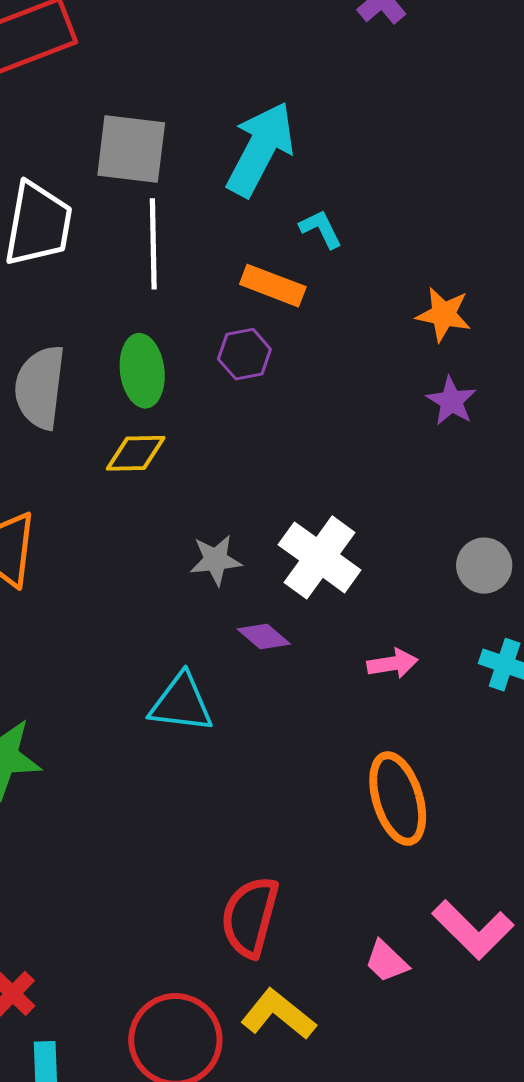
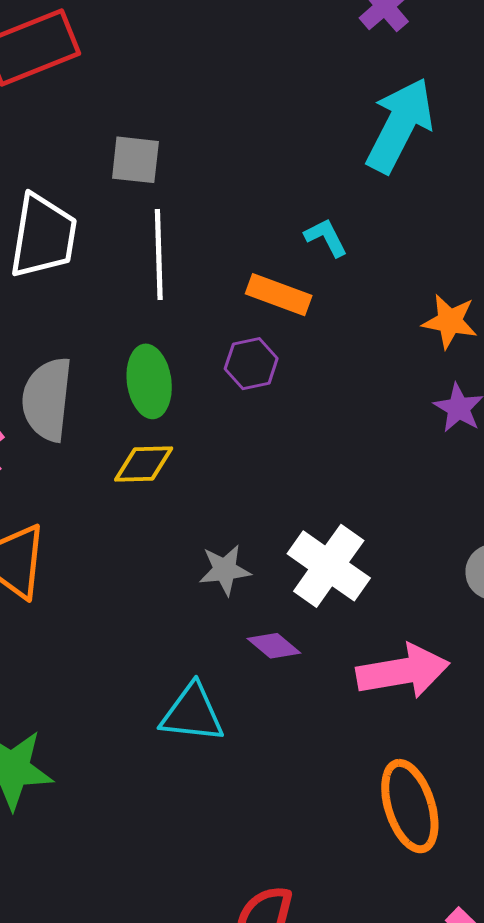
gray square: (131, 149) -> (135, 160), size x0.7
cyan arrow: (260, 149) -> (400, 125), moved
pink arrow: (392, 664) -> (403, 671), size x1.8

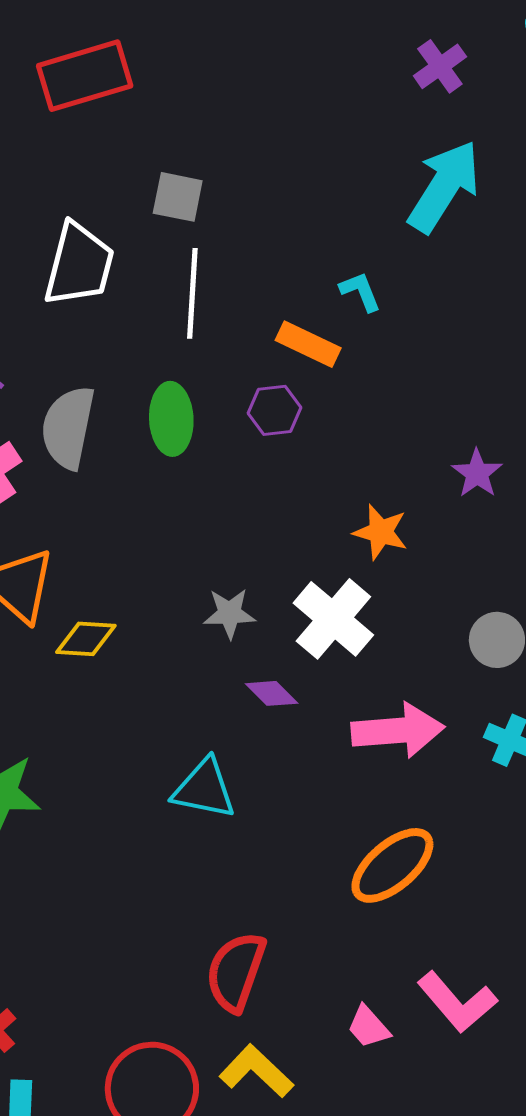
orange star: (450, 321) -> (381, 532), moved
yellow diamond: (144, 464) -> (86, 639), moved
cyan triangle: (192, 713) -> (204, 789), moved
orange ellipse: (410, 806) -> (392, 865), turned 62

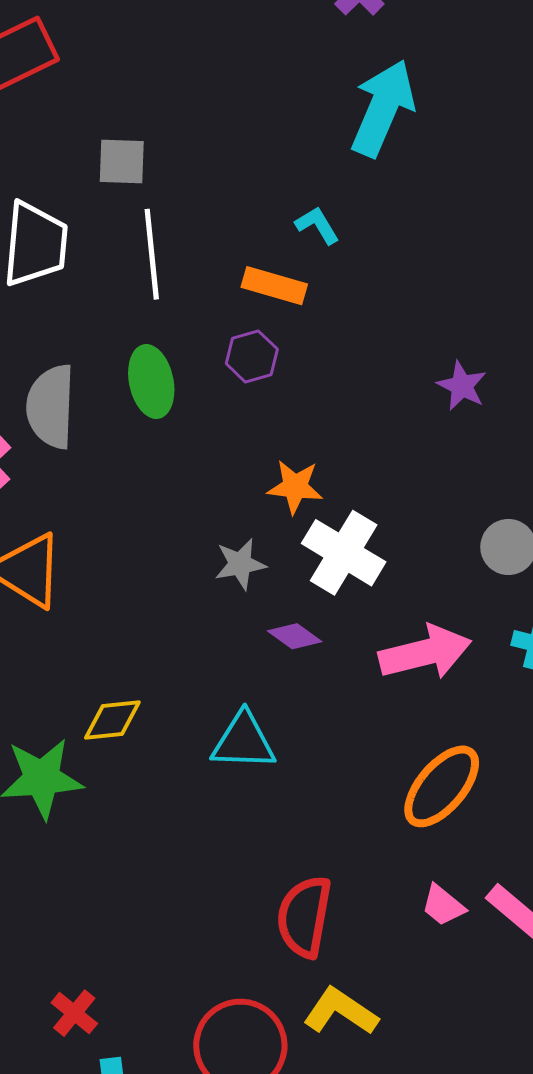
orange star: (381, 532) -> (295, 487), moved
yellow diamond: (86, 639) -> (112, 720), moved
pink trapezoid: (368, 1027) -> (443, 905), moved

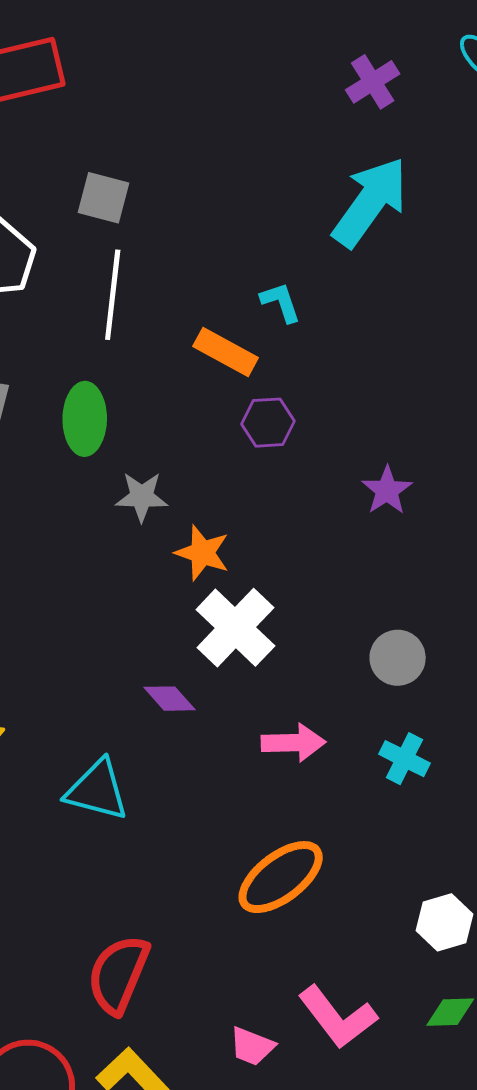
purple hexagon: (252, 356) -> (268, 423), moved
gray star: (240, 564) -> (142, 497), moved
pink arrow: (425, 652) -> (293, 743), size x0.7
pink trapezoid: (443, 905) -> (252, 1046), moved, turned -30

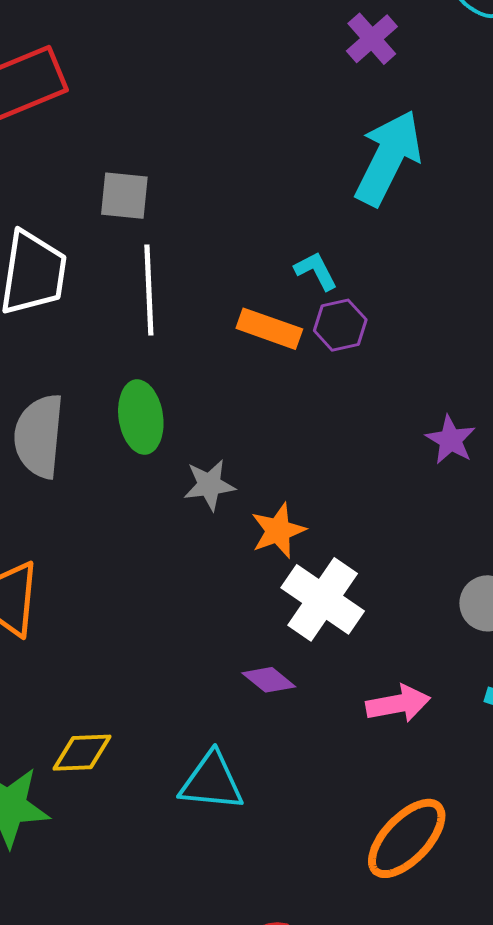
purple hexagon: (268, 423) -> (340, 325), moved
orange star: (202, 553) -> (278, 531), turned -30

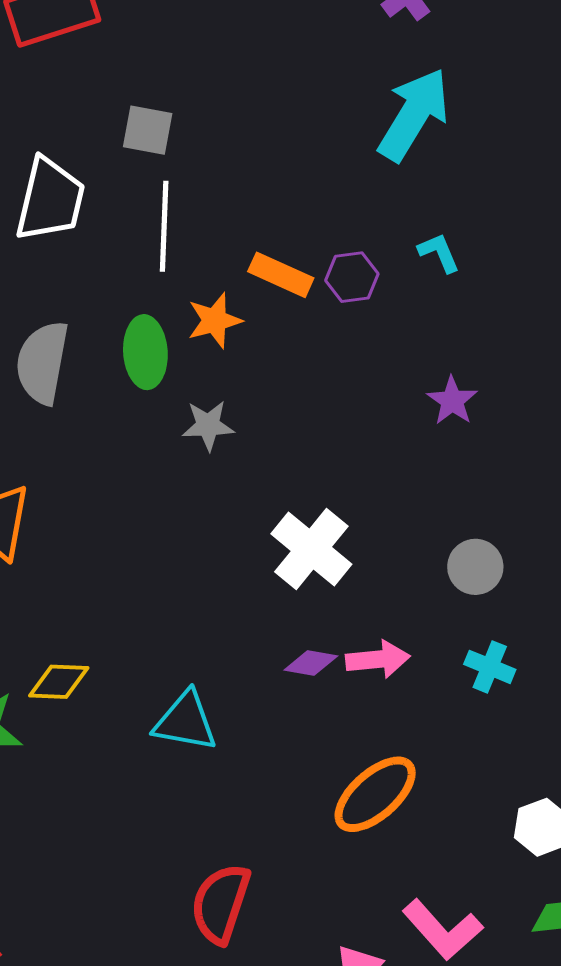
cyan L-shape: (316, 271) -> (439, 253), moved
orange star: (278, 531) -> (215, 320), moved
purple diamond: (269, 680) -> (311, 663), moved, turned -34

